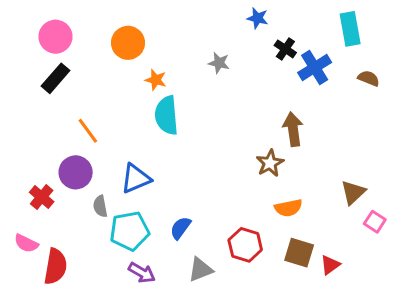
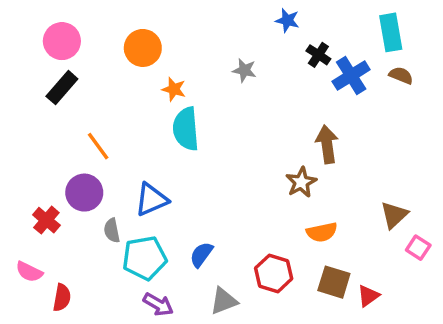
brown semicircle: (369, 78) -> (401, 75), moved
red semicircle: (55, 266) -> (62, 298), size x0.7

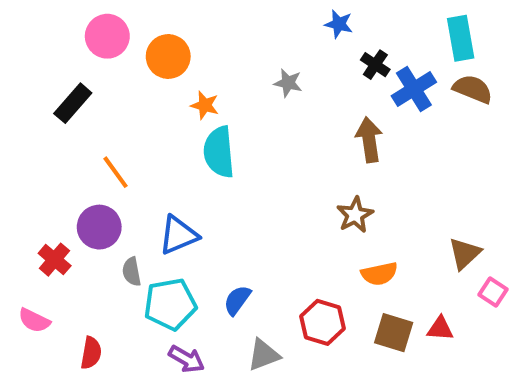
pink circle: (62, 41) -> (107, 36), moved
brown semicircle: (401, 75) -> (473, 89), size x1.4
brown arrow: (327, 144) -> (369, 140), moved
red triangle: (368, 296) -> (440, 329), moved, turned 40
red semicircle: (62, 298) -> (91, 353), moved

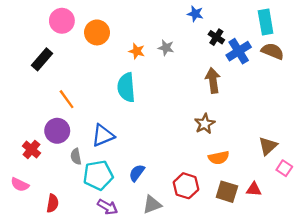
orange star: (205, 105) -> (137, 51), moved

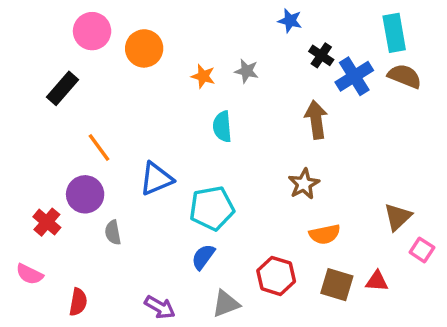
cyan semicircle: (126, 87) -> (222, 127), moved, size x0.7
blue triangle: (103, 135) -> (156, 179), moved
cyan pentagon: (98, 175) -> (212, 208), moved

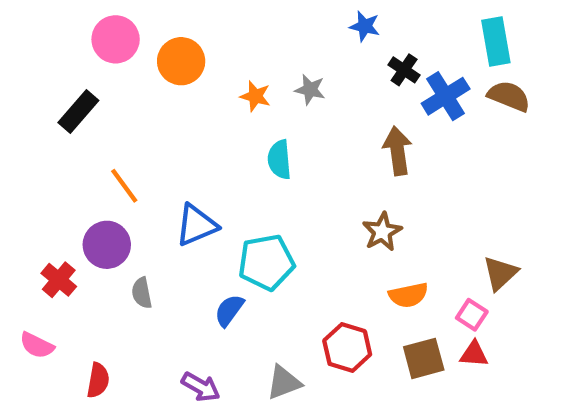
pink square: (422, 250) -> (472, 315), moved
blue semicircle: (203, 257) -> (229, 310), moved
brown square: (337, 285) -> (424, 358), turned -32

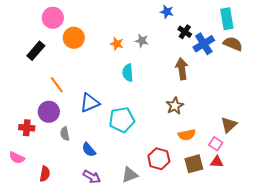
orange circle: (181, 61) -> (74, 38), moved
red cross: (59, 280) -> (27, 128), turned -35
blue semicircle: (229, 310) -> (89, 150), moved, turned -77

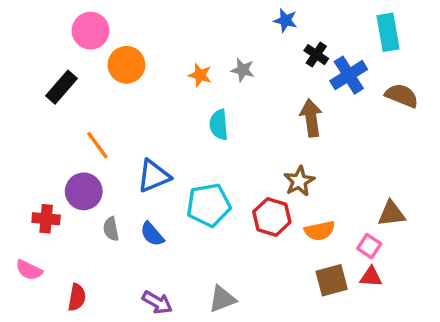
brown semicircle: (233, 44) -> (402, 96), moved
brown triangle: (229, 125) -> (391, 214), turned 36
blue semicircle: (89, 150) -> (152, 234), moved
red hexagon: (159, 159) -> (272, 217), moved

